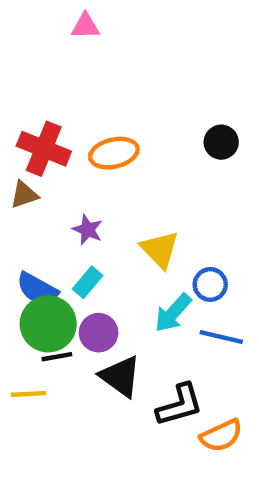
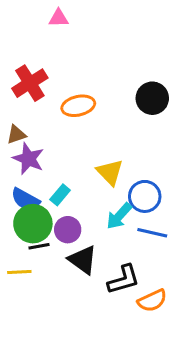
black circle: (221, 142) -> (152, 98), size x1.4
red cross: (44, 149) -> (30, 83), moved, turned 36
purple star: (88, 230) -> (28, 159), moved, size x1.5
blue circle: (210, 284) -> (145, 196), size x1.4

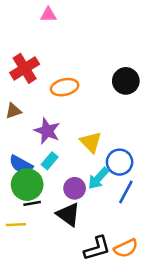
purple star: (28, 159) -> (47, 131), moved
purple circle: (68, 230) -> (75, 188), moved
blue line: (152, 233) -> (126, 192), turned -75
black L-shape: (124, 280) -> (97, 248), moved

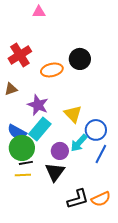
black circle: (126, 81) -> (80, 59), moved
cyan rectangle: (50, 161) -> (40, 129), size x1.6
black triangle: (68, 215) -> (55, 172), turned 30
yellow line: (16, 225) -> (23, 175), moved

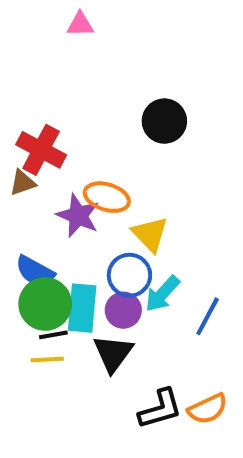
red cross: (20, 55) -> (41, 150), moved, turned -30
orange ellipse: (52, 70) -> (107, 197), moved, turned 30
cyan rectangle: (40, 129) -> (82, 308), moved, turned -35
blue circle: (96, 130) -> (129, 275), moved

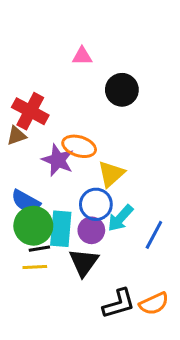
pink triangle: (80, 24) -> (82, 56), moved
yellow triangle: (150, 234) -> (111, 174), turned 32

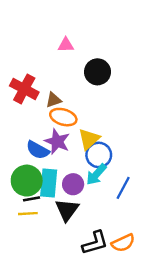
brown triangle: (16, 136) -> (54, 100), moved
purple star: (58, 160) -> (57, 141), moved
blue semicircle: (26, 201) -> (38, 150), moved
blue circle: (96, 204) -> (99, 155), moved

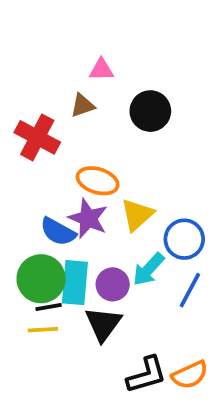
brown triangle: (54, 100) -> (82, 105), moved
blue circle: (99, 155) -> (184, 239), moved

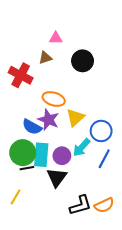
yellow line: (43, 330) -> (15, 197), moved, turned -56

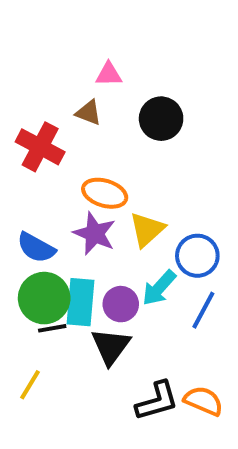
brown triangle: (45, 58) -> (88, 113), turned 40
blue semicircle: (32, 127) -> (36, 248), moved
orange semicircle: (104, 205) -> (203, 401), turned -132

